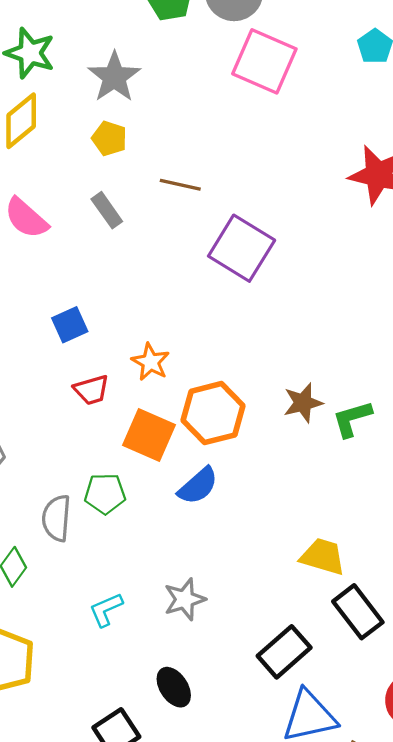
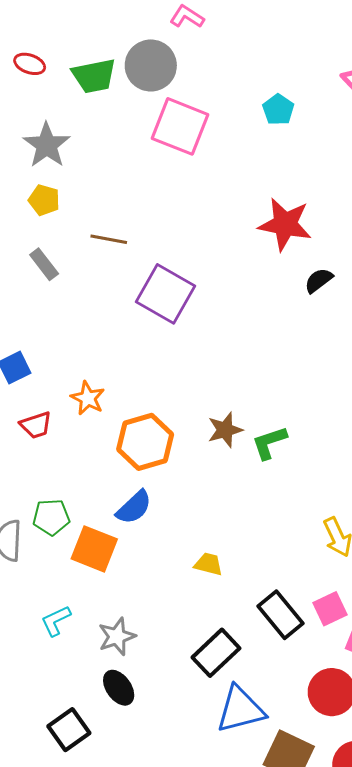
orange square: (149, 435) -> (94, 549), moved
yellow trapezoid: (323, 557) -> (209, 564), moved, size x0.7
gray star: (185, 599) -> (117, 636), moved

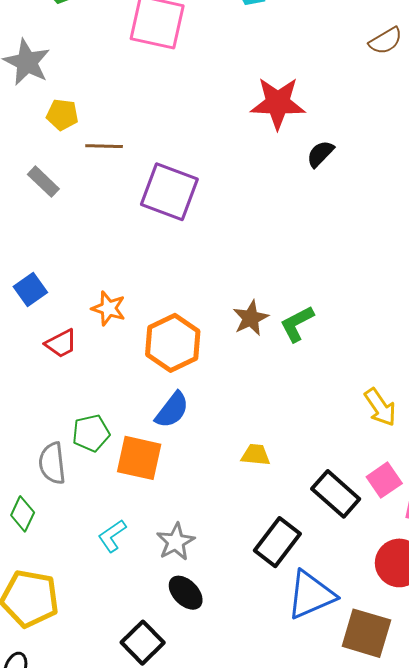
yellow pentagon: (44, 200) -> (62, 115), moved

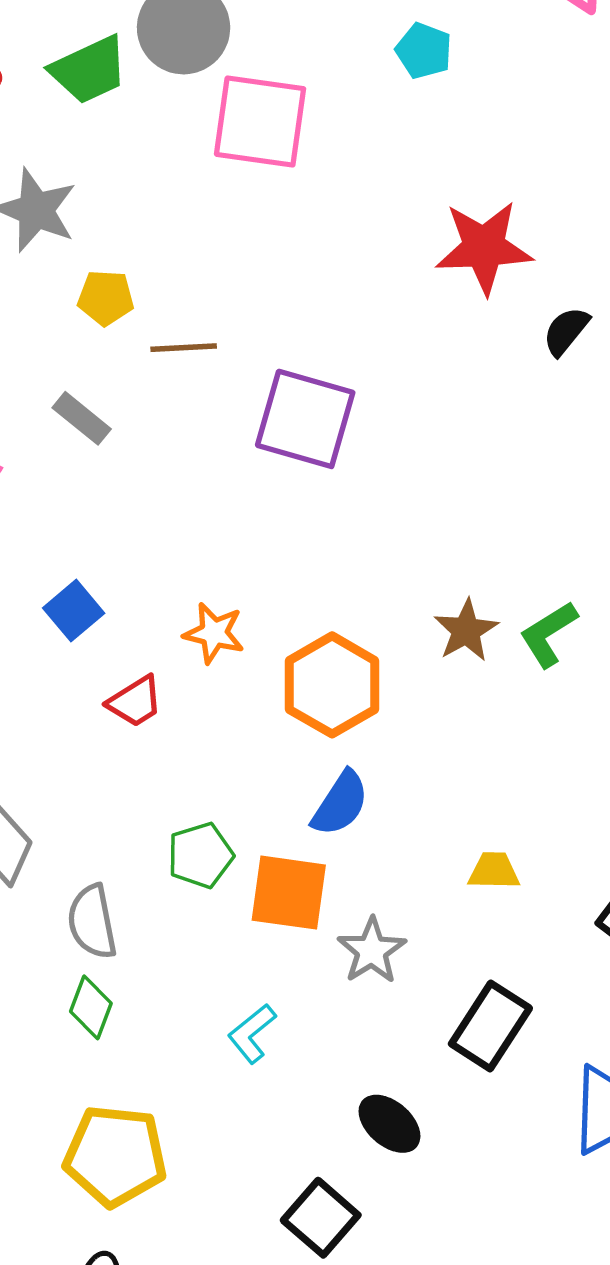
gray semicircle: (52, 463) -> (92, 922), moved
gray star: (176, 542) -> (372, 951), moved
black rectangle: (277, 542) -> (490, 1026), moved

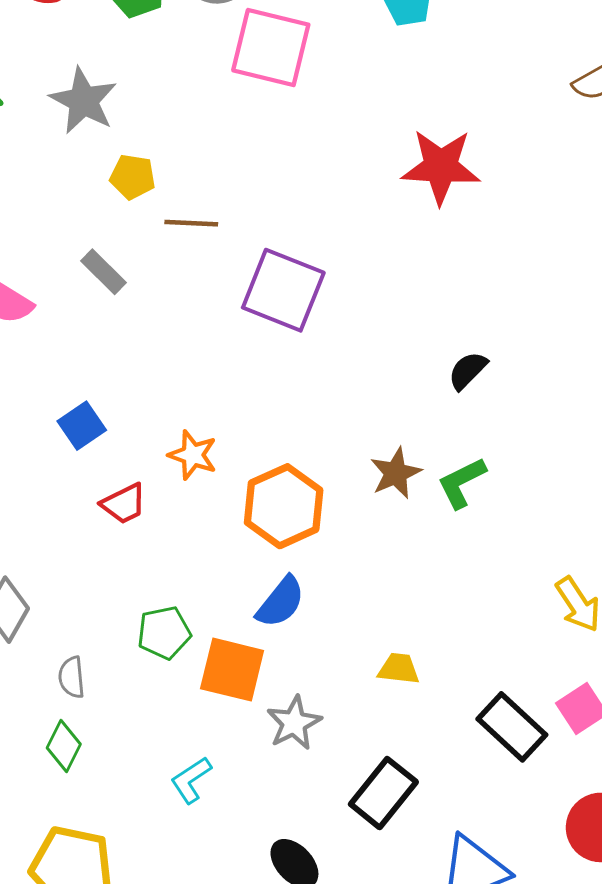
black semicircle: (566, 331) -> (468, 371), moved
gray semicircle: (92, 922) -> (72, 677), size x0.7

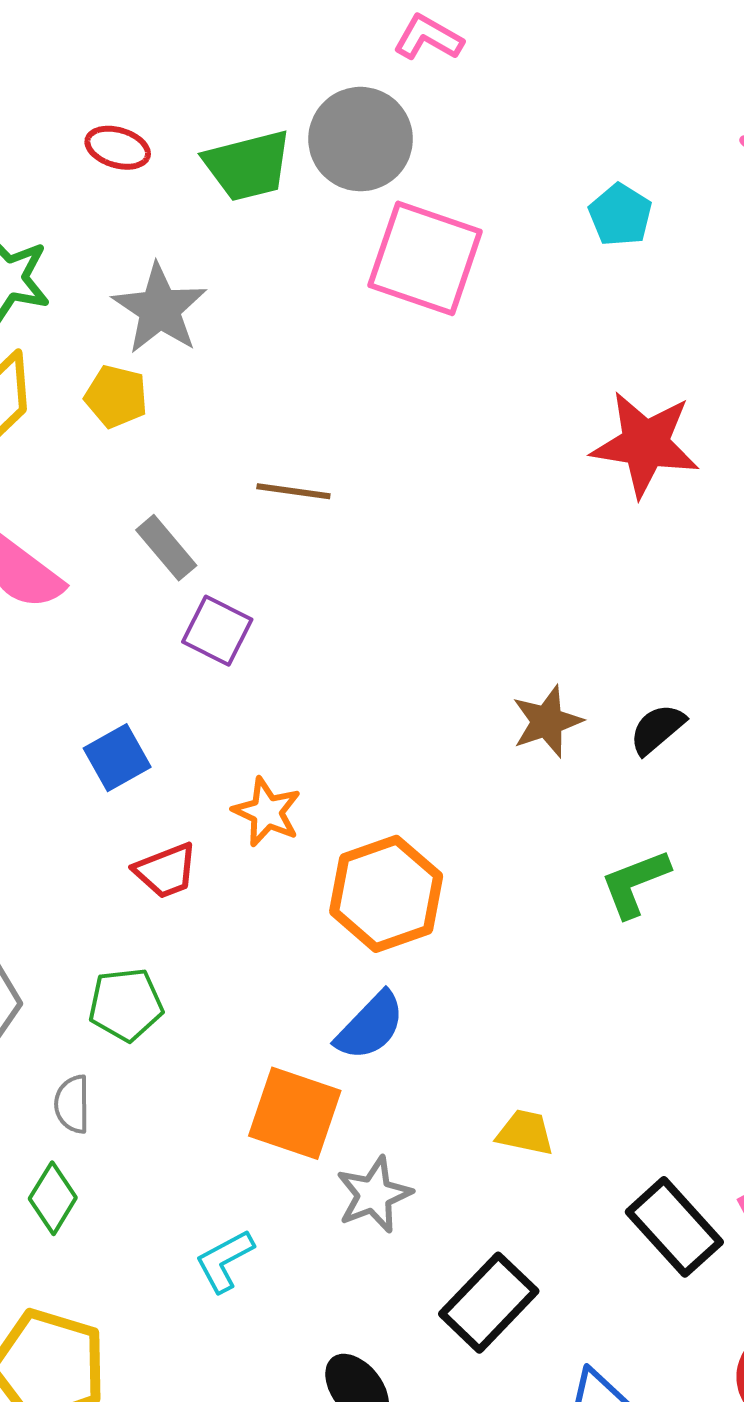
yellow pentagon: (133, 177) -> (116, 396), moved
purple square: (283, 290) -> (217, 631), moved, size x0.6
brown star: (396, 473) -> (547, 722), moved
green pentagon: (164, 633) -> (126, 1005), moved

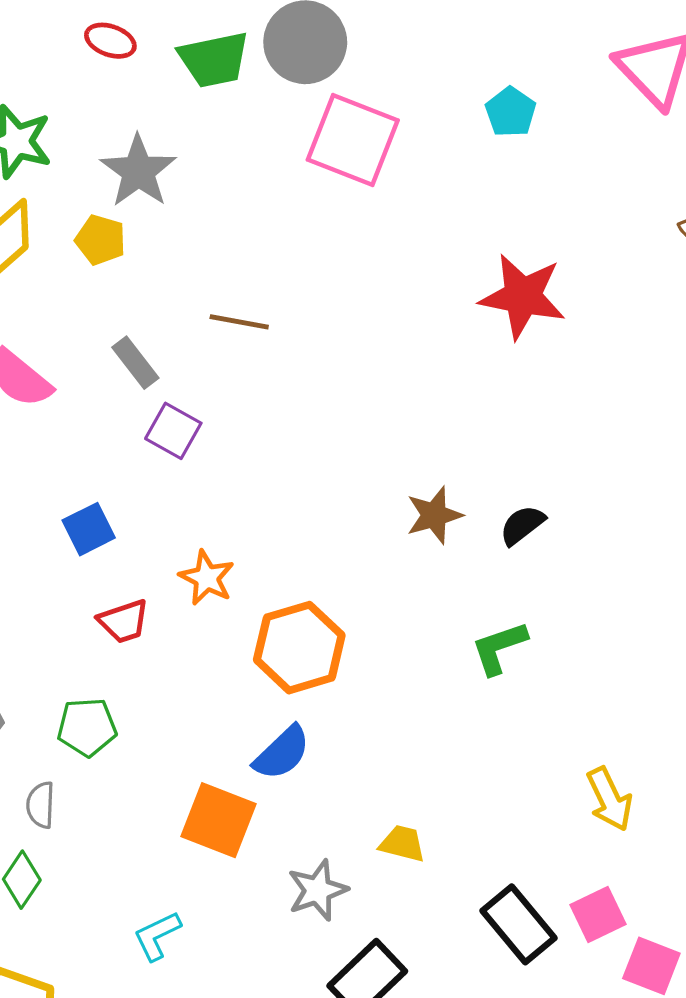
gray star: (374, 1195) -> (318, 890), moved

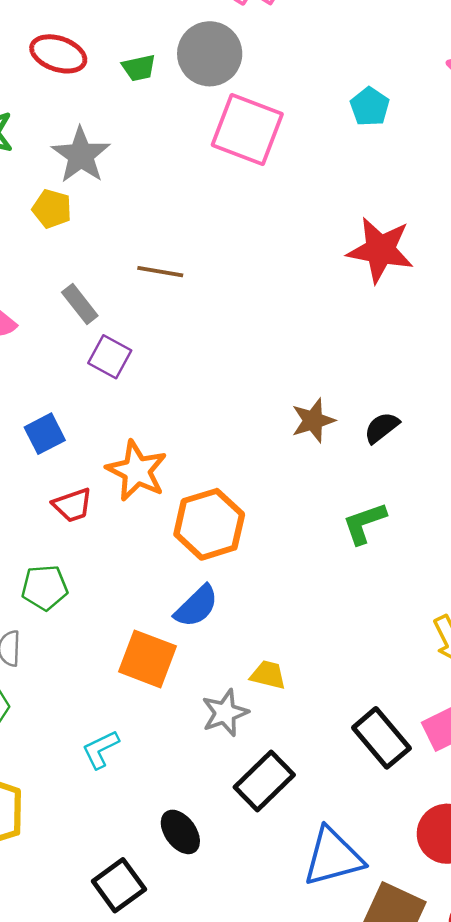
red ellipse: (110, 41) -> (58, 54), size x1.4
green trapezoid: (214, 60) -> (139, 68), size x0.6
orange star: (207, 578) -> (137, 471), size x1.4
yellow trapezoid: (402, 844) -> (268, 675), moved

